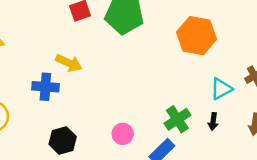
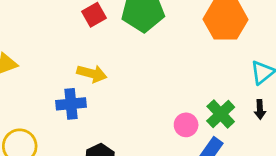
pink circle: (123, 134) -> (186, 125), moved

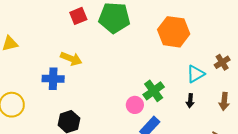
green cross: (221, 114) -> (154, 91), moved

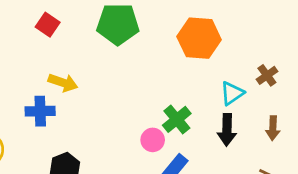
red square: (78, 16) -> (48, 25), moved, turned -30
black arrow: (190, 101) -> (227, 130), size x1.6

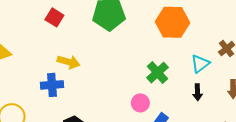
green cross: (177, 119) -> (158, 73), moved
black arrow: (227, 130) -> (198, 92), size x0.7

